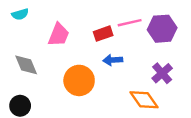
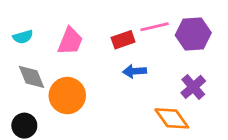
cyan semicircle: (20, 14) -> (23, 37), moved
orange circle: (79, 80) -> (67, 96), moved

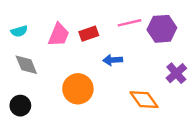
red rectangle: (123, 40) -> (89, 34), moved
purple cross: (193, 87) -> (176, 73), moved
orange circle: (67, 96) -> (78, 89), moved

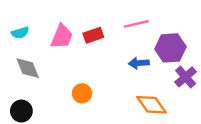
purple hexagon: (162, 29) -> (170, 48), moved
blue arrow: (113, 60) -> (139, 63), moved
orange circle: (78, 89) -> (82, 93), size x0.6

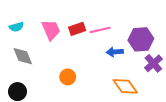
pink line: (136, 24) -> (100, 30), moved
pink trapezoid: (62, 37) -> (51, 30), turned -45

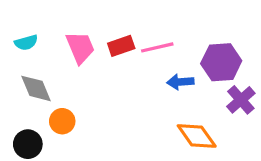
orange circle: (68, 77) -> (62, 121), moved

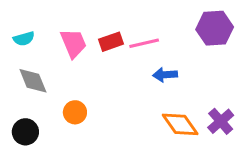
purple hexagon: (221, 62) -> (215, 28), moved
purple cross: (241, 100) -> (221, 121), moved
orange circle: (62, 121) -> (75, 112), moved

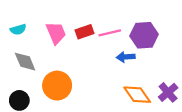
purple hexagon: (215, 28) -> (144, 35), moved
orange circle: (75, 112) -> (57, 86), size x1.6

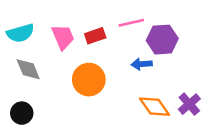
cyan semicircle: (18, 29) -> (20, 33), size x1.5
pink line: (110, 33) -> (131, 23), moved
orange circle: (57, 86) -> (89, 80), moved

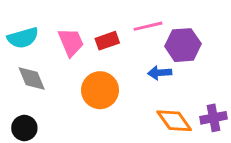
purple cross: (189, 104) -> (213, 118), turned 30

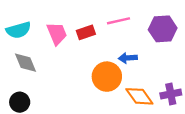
purple hexagon: (183, 45) -> (163, 29), moved
orange circle: (100, 90) -> (107, 77), moved

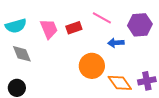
pink line: (118, 21) -> (102, 18), turned 42
blue arrow: (128, 58) -> (116, 43), moved

